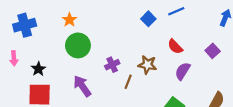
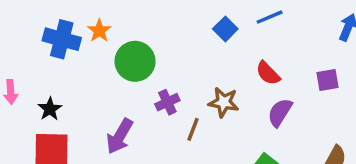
blue cross: (25, 25) -> (62, 39), moved, turned 30
green circle: (78, 45) -> (135, 61), moved
purple square: (213, 51) -> (328, 80), turned 32
purple arrow: (82, 86) -> (120, 136), turned -115

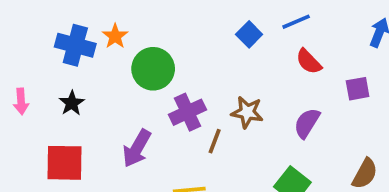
red semicircle: (268, 73) -> (309, 62), moved
purple cross: (167, 102) -> (187, 112), size x1.4
black star: (50, 109) -> (72, 103), moved

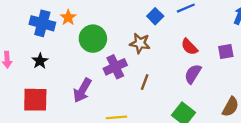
red semicircle: (309, 62) -> (189, 47), moved
brown star: (247, 112) -> (140, 43), moved
brown line: (215, 141) -> (145, 82), moved

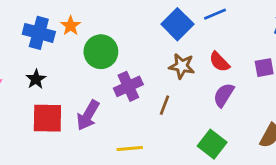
blue square: (155, 16) -> (177, 24), size x1.5
brown star: (140, 43) -> (182, 66), moved
red square: (35, 100) -> (47, 118), moved

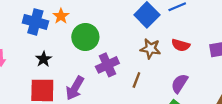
red semicircle: (219, 62) -> (181, 45), turned -30
black star: (36, 79) -> (44, 59), moved
purple semicircle: (224, 95) -> (179, 83), moved

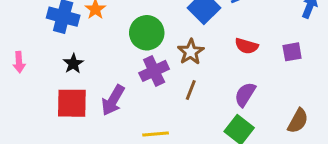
green circle: (85, 37) -> (147, 33), moved
brown star: (150, 49) -> (191, 52), moved, turned 30

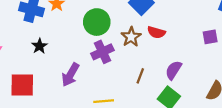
red semicircle: (247, 46) -> (156, 32), moved
brown line: (191, 90) -> (140, 76), moved
red square: (72, 103) -> (22, 85), moved

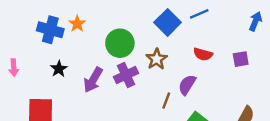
red semicircle: (156, 32) -> (203, 54), moved
purple semicircle: (174, 70) -> (187, 85), moved
purple arrow: (70, 75) -> (93, 80), moved

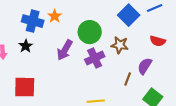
brown star: (157, 59) -> (120, 45), turned -30
black star: (59, 69) -> (26, 46), moved
purple arrow: (93, 80) -> (65, 50), moved

